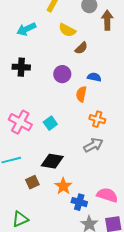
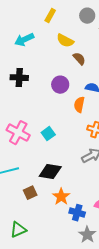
brown semicircle: (81, 48) -> (79, 59), turned -88

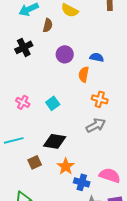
brown semicircle: (79, 59) -> (48, 25), moved, turned 56
black cross: (19, 78) -> (24, 47), turned -30
pink cross: (18, 133) -> (23, 102), size x0.6

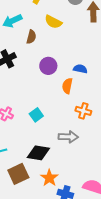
gray arrow: (96, 125) -> (68, 137), moved, turned 30
brown square: (35, 162) -> (18, 174), size x1.5

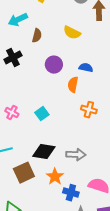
yellow semicircle: (53, 22) -> (72, 33), moved
gray arrow: (68, 137) -> (76, 155), moved

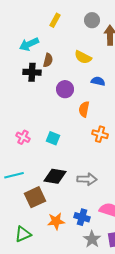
black cross: (13, 58) -> (32, 72), moved, turned 30
blue semicircle: (86, 68) -> (98, 81), moved
cyan square: (42, 114) -> (53, 138), turned -32
orange star: (55, 177) -> (56, 221), moved, turned 30

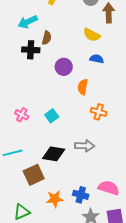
yellow semicircle: (83, 57) -> (92, 35), moved
cyan square: (53, 138) -> (52, 116), turned 32
gray arrow: (87, 179) -> (85, 146), moved

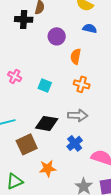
orange cross: (99, 112) -> (82, 84), moved
pink cross: (22, 115) -> (15, 76), moved
cyan square: (52, 116) -> (45, 85), turned -32
blue cross: (81, 195) -> (75, 143), moved, turned 35

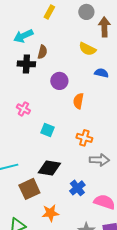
blue semicircle: (90, 28) -> (101, 73), moved
pink cross: (15, 76) -> (23, 109), moved
orange cross: (82, 84) -> (84, 138), moved
gray arrow: (78, 115) -> (99, 160), moved

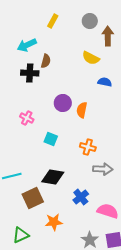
purple circle: (59, 81) -> (63, 103), moved

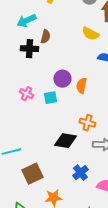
cyan square: (51, 139) -> (50, 98), moved, turned -32
black diamond: (53, 177) -> (65, 141), moved

